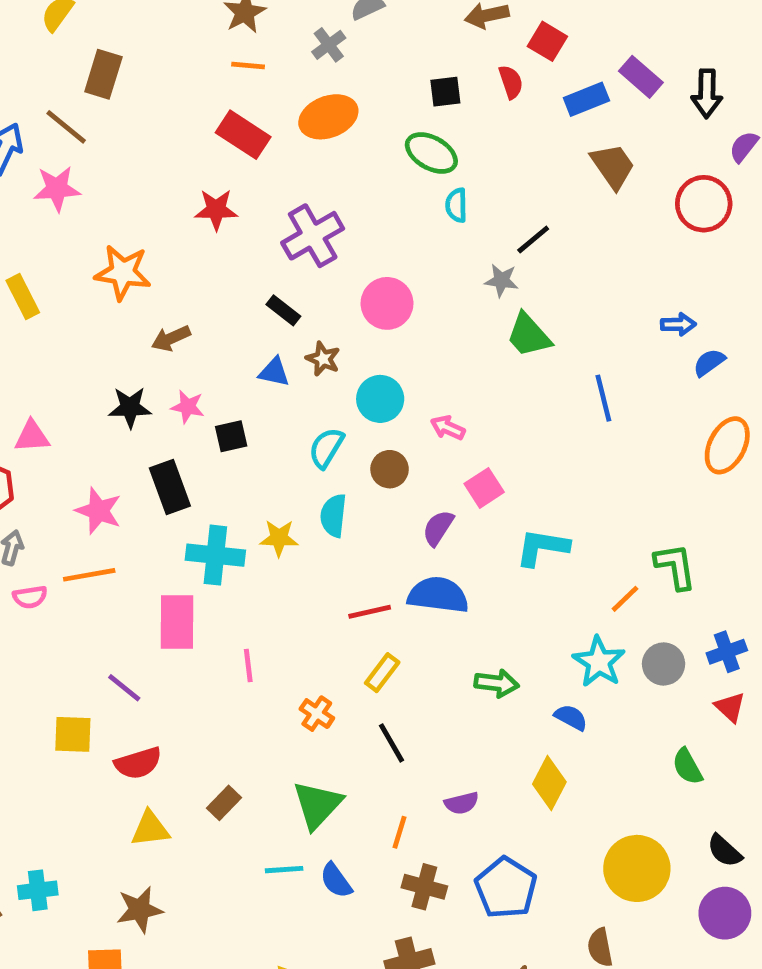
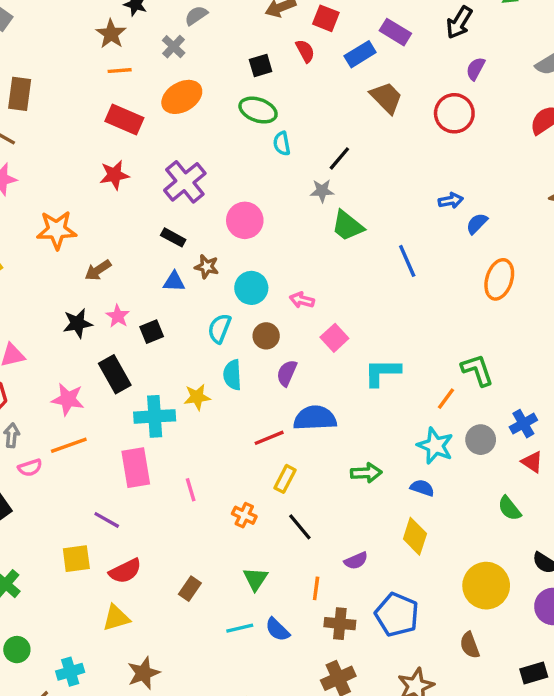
black arrow: (707, 94) -> (459, 23), moved, turned 40
pink star: (188, 407) -> (118, 316), turned 30
purple semicircle: (438, 528) -> (287, 373), moved
green triangle: (317, 805) -> (255, 579), size x0.7
yellow triangle: (150, 829) -> (116, 618), moved

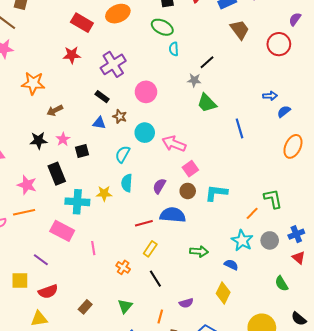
pink arrow: (302, 300) -> (174, 144), size x1.6
brown circle: (266, 336) -> (188, 191), moved
pink rectangle: (136, 468) -> (62, 231), turned -60

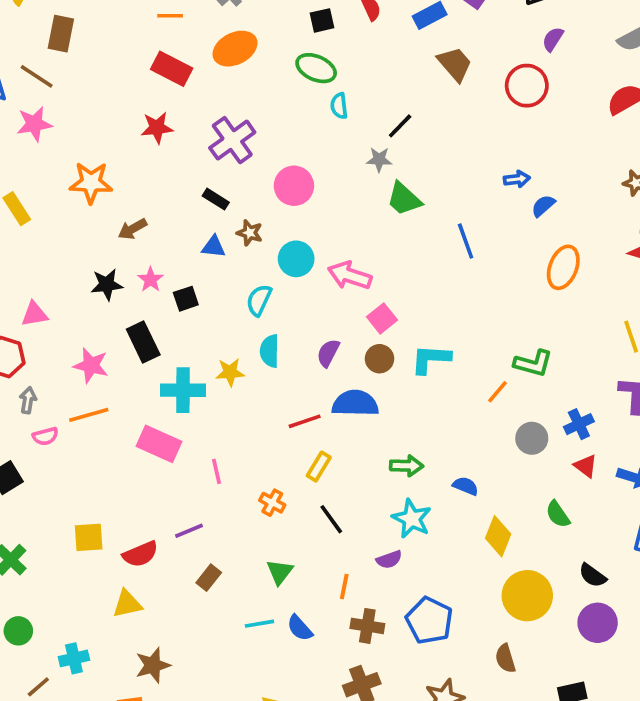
green L-shape: (273, 199) -> (533, 363), turned 120
cyan star: (242, 241) -> (412, 519), moved
purple line: (41, 260) -> (189, 531), moved, turned -56
yellow diamond: (223, 293) -> (498, 536), moved

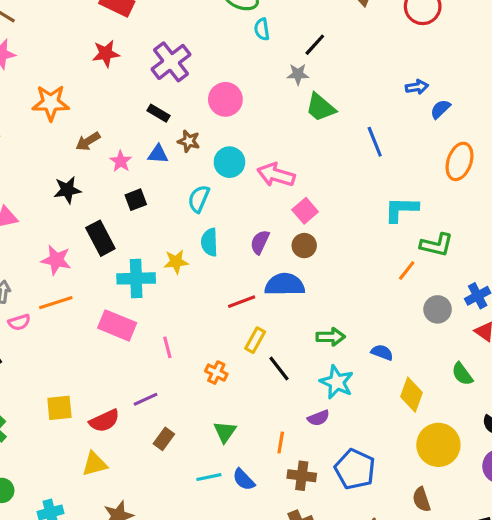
pink star: (150, 280) -> (121, 161), moved
cyan L-shape: (431, 359) -> (401, 209), moved
black line: (331, 519) -> (279, 368), moved

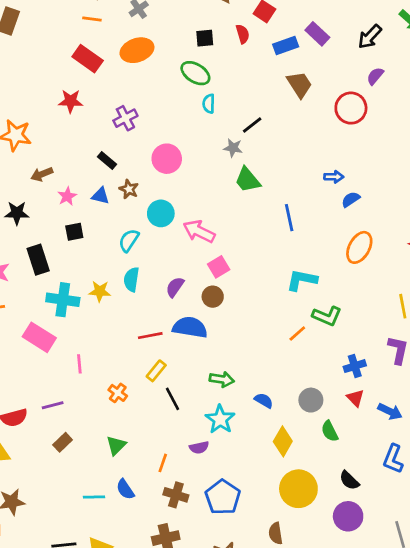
purple cross: (171, 62) -> (125, 118), size x0.7
gray circle: (438, 309) -> (311, 400), moved
cyan line: (209, 477) -> (94, 497), moved

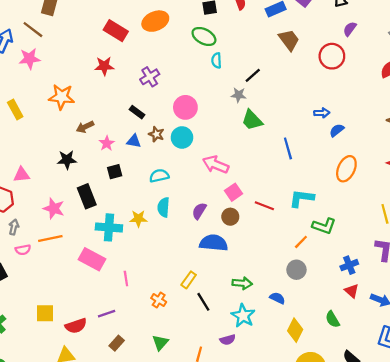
cyan circle: (161, 213) -> (182, 137), moved
cyan semicircle: (129, 240) -> (159, 176), turned 48
red line: (150, 336) -> (264, 206), moved, turned 36
gray circle: (311, 400) -> (296, 270), moved

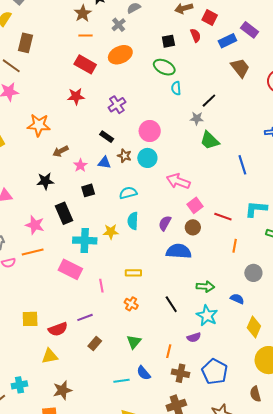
orange line: (301, 242) -> (235, 246), moved, turned -32
yellow rectangle: (189, 280) -> (133, 273), moved, turned 56

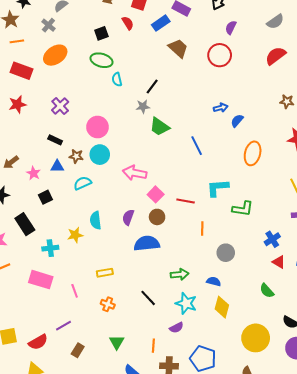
cyan semicircle: (128, 193) -> (83, 183), moved
cyan cross: (85, 240) -> (50, 248), size x0.7
yellow diamond: (254, 327) -> (222, 307), moved

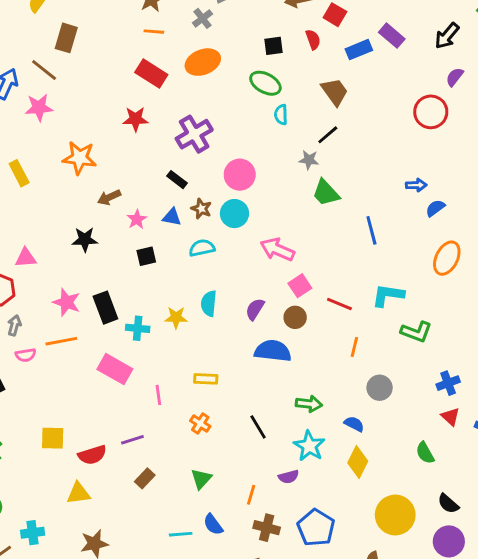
brown trapezoid: (178, 48) -> (335, 92), moved
purple cross: (60, 106) -> (194, 134), size x1.4
black rectangle: (25, 224) -> (105, 308), moved

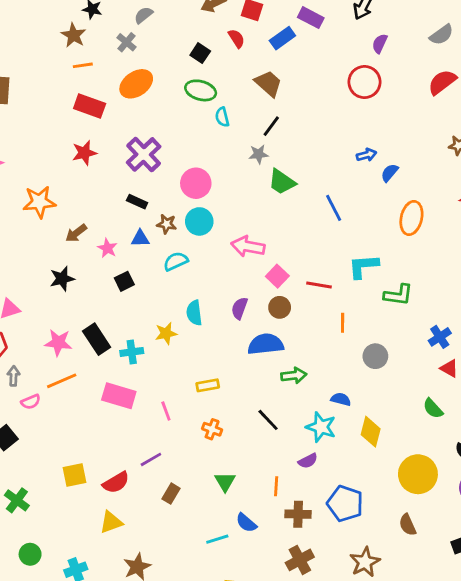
black square: (273, 46) -> (200, 53), turned -36
green arrow: (309, 404) -> (294, 375), moved
blue semicircle: (354, 424) -> (341, 399), moved

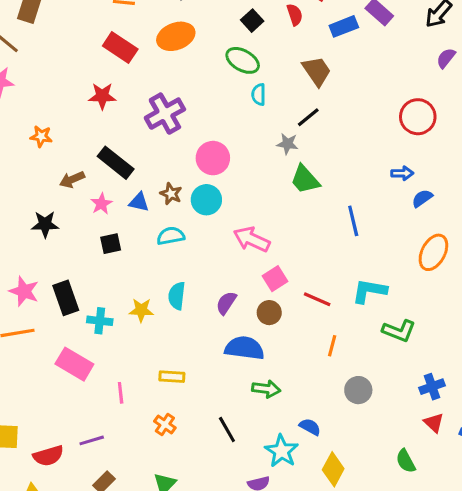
red circle: (364, 82) -> (418, 117), moved
orange star: (39, 202) -> (41, 136), size x0.6
black rectangle: (137, 202) -> (116, 163), moved, size x1.6

